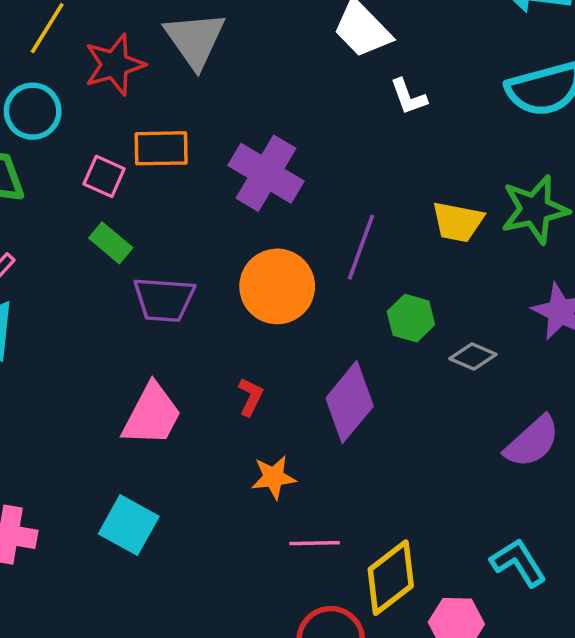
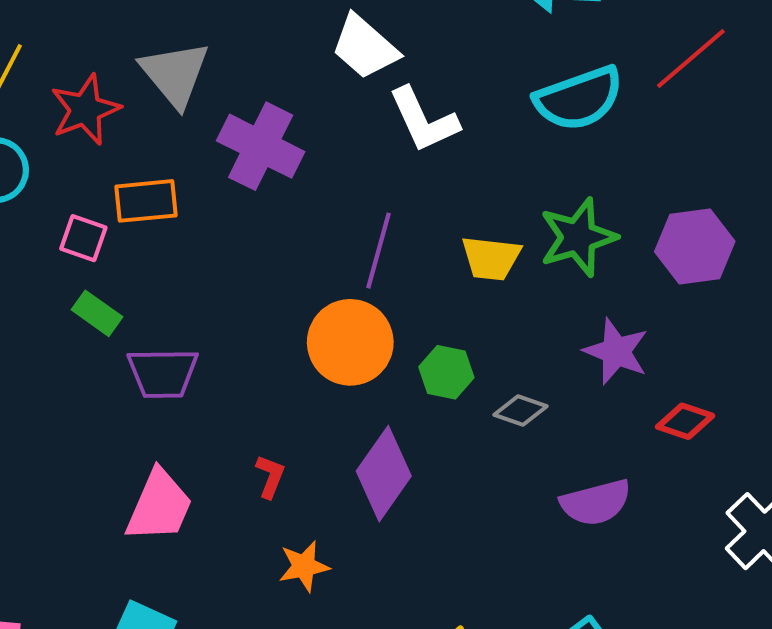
white L-shape: (409, 97) -> (424, 120), size x1.6
purple cross: (266, 173) -> (261, 146), moved
purple line: (361, 247) -> (379, 251), moved
orange circle: (277, 286) -> (350, 342), moved
purple semicircle: (532, 442) -> (596, 502), turned 32

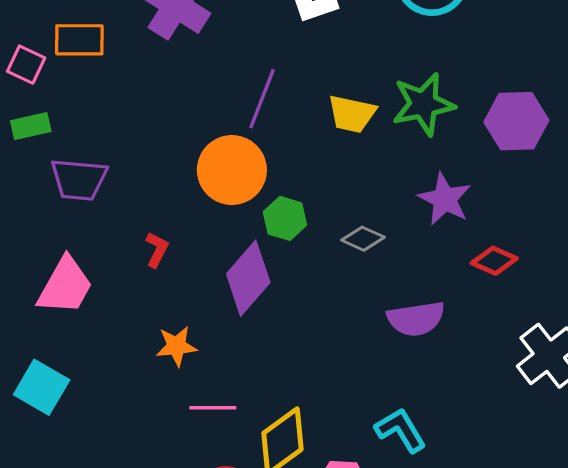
green rectangle: (97, 313) -> (31, 126), turned -54
green hexagon: (446, 372) -> (285, 218), moved
red L-shape: (270, 476) -> (157, 250), moved

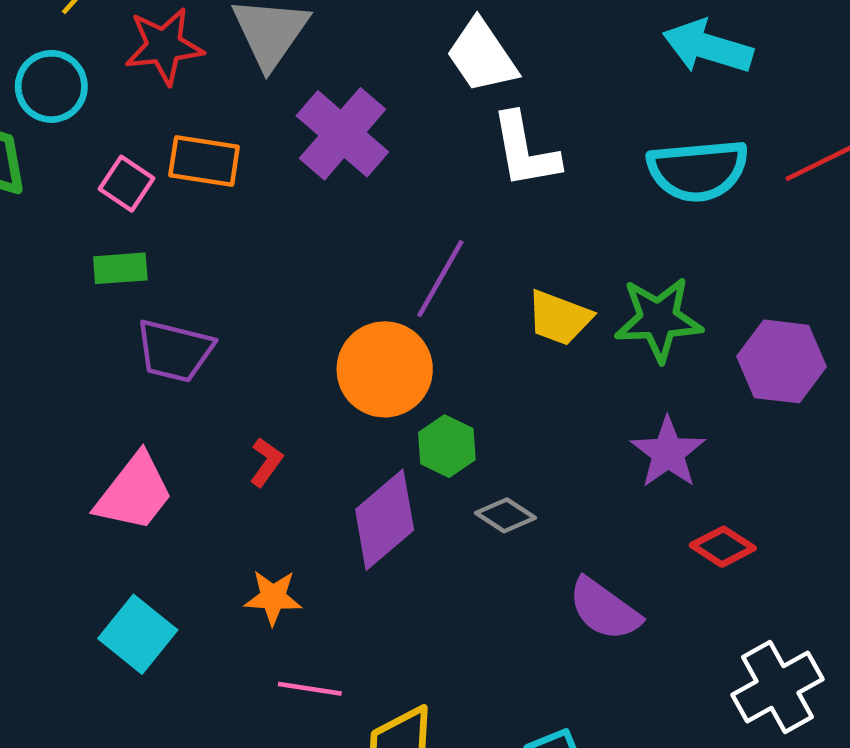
gray diamond: (363, 239) -> (506, 515), moved
purple semicircle: (416, 319) -> (604, 609), turned 36
cyan square: (42, 387) -> (138, 634), moved

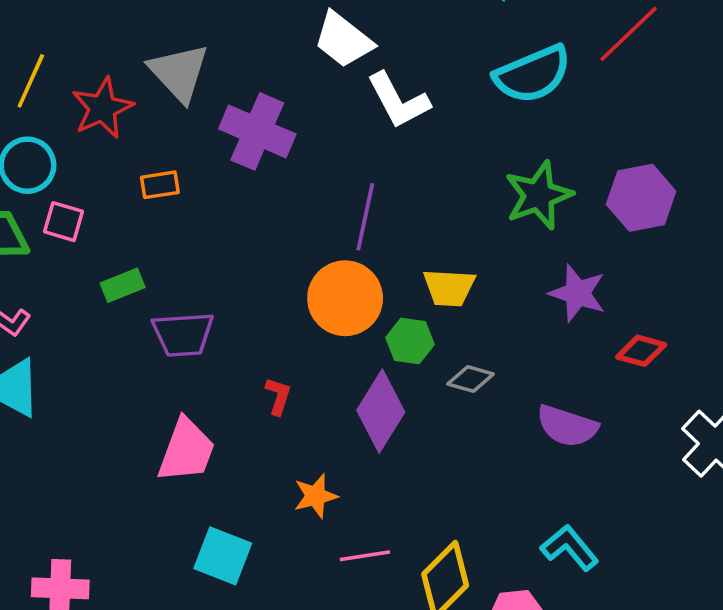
orange rectangle: (204, 161) -> (160, 185), size x0.7
pink square: (127, 184) -> (64, 222), moved
yellow trapezoid: (559, 318) -> (449, 288), moved

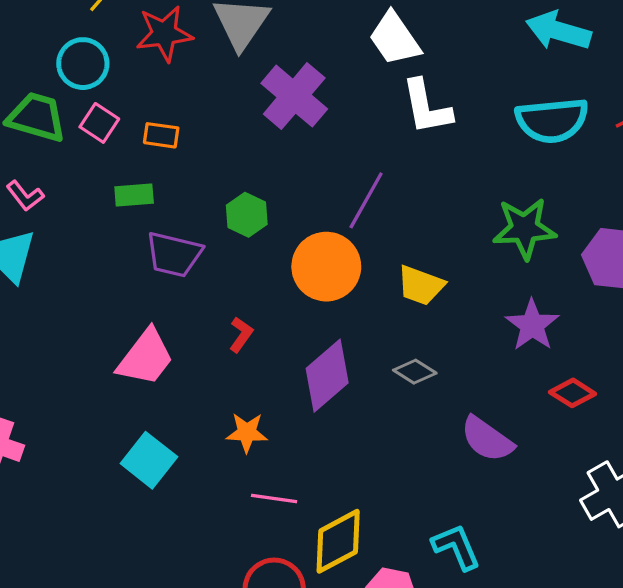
orange rectangle: (160, 185) -> (161, 135), moved
green hexagon: (410, 341) -> (247, 215), moved

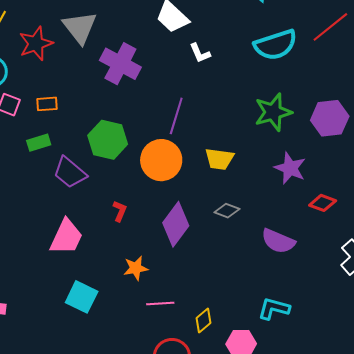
white L-shape: (427, 107) -> (200, 53), size x0.6
green hexagon: (247, 215) -> (108, 140), size x1.5
purple trapezoid: (174, 254) -> (70, 172), turned 39
yellow diamond: (338, 541) -> (204, 321), size x0.6
cyan L-shape: (456, 547) -> (274, 309), turned -40

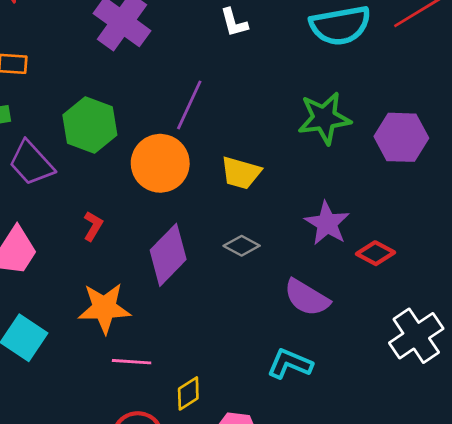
purple star: (290, 168) -> (327, 223), moved
orange star: (136, 268) -> (104, 308), size x1.5
cyan L-shape: (274, 309) -> (290, 364), moved

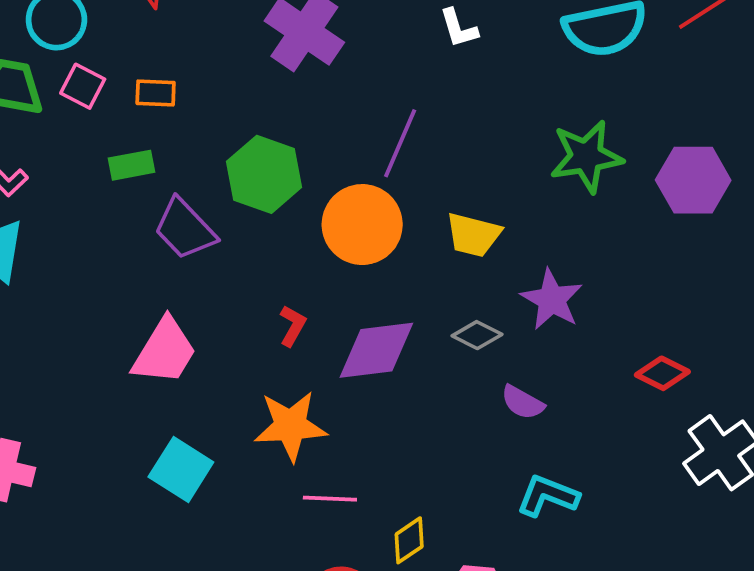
purple star: (327, 223) -> (552, 300), moved
red L-shape: (93, 226) -> (293, 326), moved
red diamond: (376, 253) -> (662, 373), moved
purple diamond: (168, 255) -> (376, 350), turned 40
purple semicircle: (307, 298) -> (523, 402), moved, size x0.7

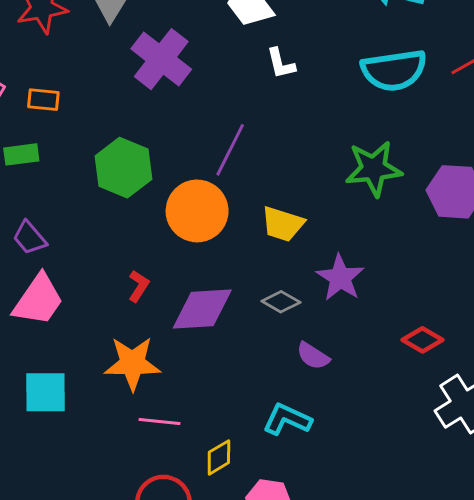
purple trapezoid: (185, 229) -> (30, 238), moved, size x0.7
cyan square: (181, 470) -> (46, 392), turned -36
cyan L-shape: (548, 496) -> (287, 419), moved

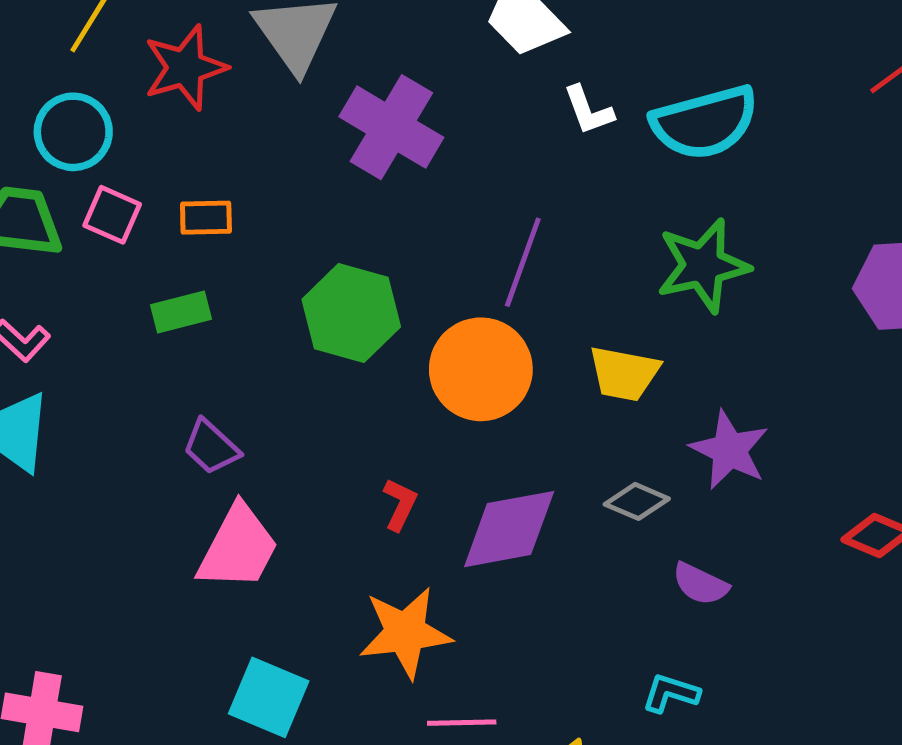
cyan semicircle: (394, 70) -> (705, 122), moved
green star: (374, 169) -> (703, 266), moved
cyan square: (46, 392) -> (269, 697), turned 30
cyan L-shape: (287, 419) -> (671, 693), size x0.7

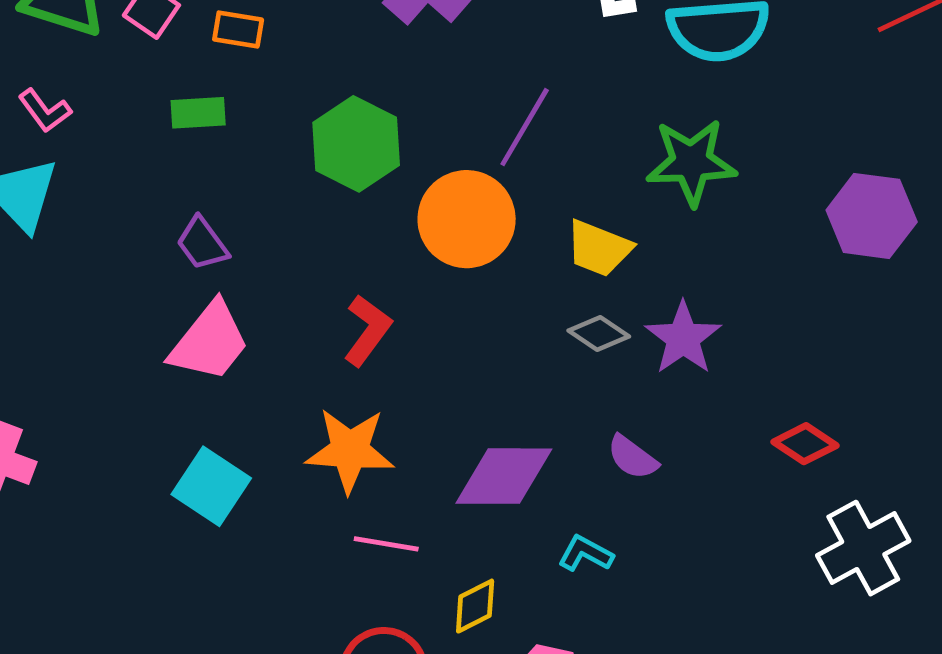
gray diamond: (637, 501) -> (599, 333), moved
red L-shape: (400, 504) -> (368, 330), size x1.4
purple diamond: (509, 529) -> (504, 476), moved

